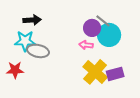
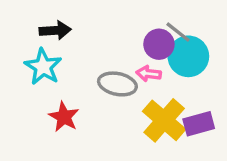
cyan star: (25, 41) -> (43, 67), turned 30
gray ellipse: (38, 51) -> (117, 84), moved
red star: (15, 70) -> (64, 117), moved, turned 30

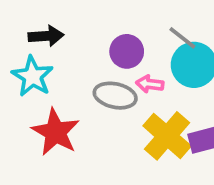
purple circle: (159, 44) -> (127, 51), moved
red star: (64, 117) -> (56, 132), size x1.4

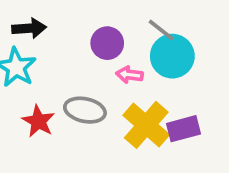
gray ellipse: (115, 96) -> (85, 110), moved
red star: (56, 132) -> (38, 121), size x0.7

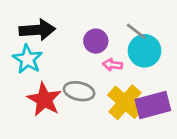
black arrow: (29, 28) -> (37, 30), size x1.4
red star: (38, 121) -> (44, 100), size x1.4
purple rectangle: (183, 129) -> (153, 105), size x1.4

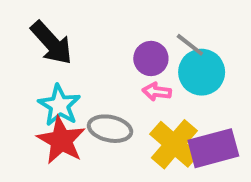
black arrow: (37, 30) -> (52, 43), turned 52
purple circle: (96, 41) -> (151, 58), moved
cyan star: (28, 59) -> (59, 105), moved

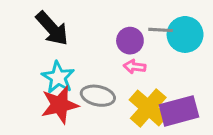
gray line: (190, 45) -> (161, 30), turned -35
cyan circle: (202, 72) -> (185, 34), moved
red star: (61, 140) -> (60, 105), turned 30

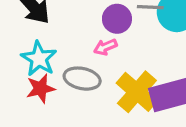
pink arrow: (135, 67) -> (105, 47), moved, turned -30
red star: (60, 105) -> (41, 89), size x0.7

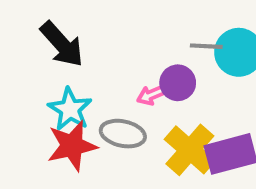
purple circle: (117, 19) -> (178, 83), moved
red star: (41, 89) -> (72, 146), size x1.4

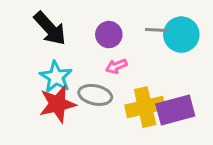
purple circle: (178, 83) -> (109, 35), moved
yellow cross: (190, 150) -> (145, 107), turned 36

